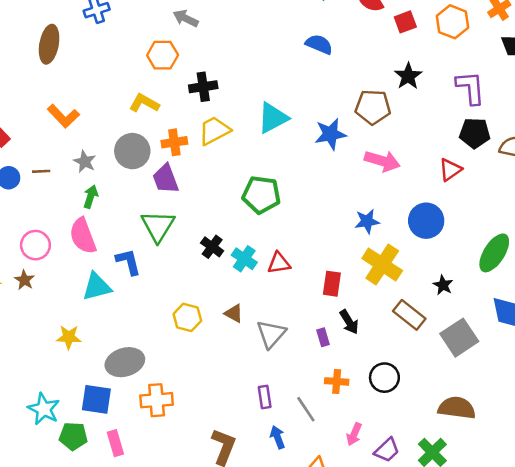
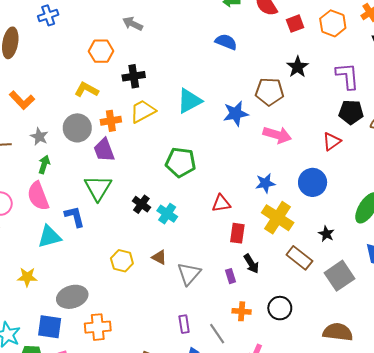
gray arrow: (186, 18) -> (133, 24), moved
red triangle: (279, 263) -> (221, 203), moved

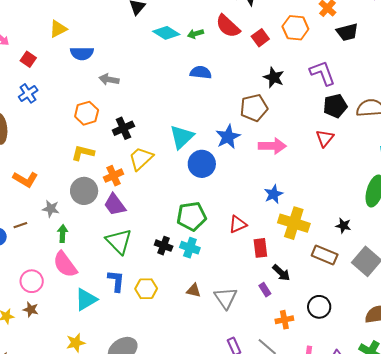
green pentagon: (181, 162) -> (191, 216), moved
blue circle: (313, 182) -> (202, 164), moved
blue L-shape: (75, 217) -> (116, 281), moved, turned 35
yellow hexagon: (122, 261) -> (146, 289), moved

